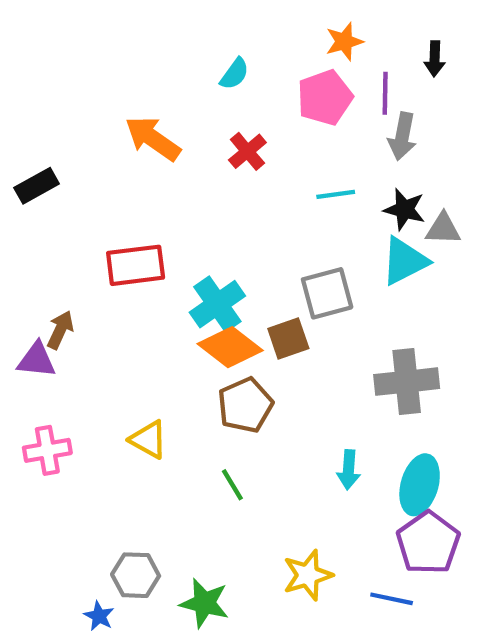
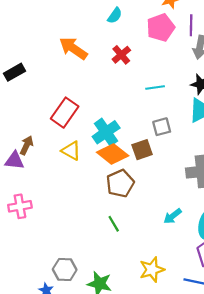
cyan line: (336, 194) -> (155, 87), moved
red rectangle: (136, 265) -> (65, 113), turned -48
gray square: (327, 293) -> (162, 127), size x0.7
yellow triangle: (148, 440) -> (71, 151), moved
cyan arrow: (349, 470) -> (173, 216), turned 48

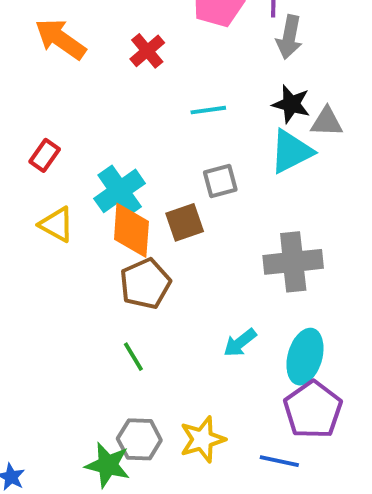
red rectangle: (65, 113) -> (45, 155), size x0.6
orange diamond: (113, 154) -> (131, 230), turned 56
gray hexagon: (65, 270) -> (139, 439), moved

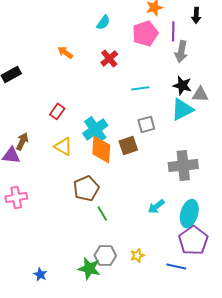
orange arrow: (60, 39) -> (65, 52), size x0.6
brown pentagon: (145, 284) -> (86, 188), moved
yellow star: (202, 439) -> (137, 255), size x0.6

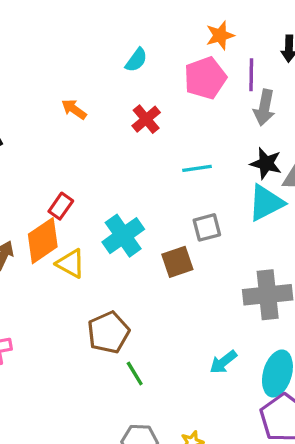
orange diamond: (101, 149) -> (43, 241), moved, turned 52

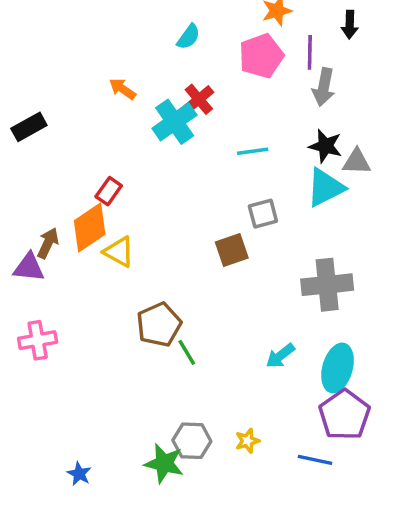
cyan cross: (123, 236) -> (175, 122), moved
green line: (135, 374) -> (187, 352), moved

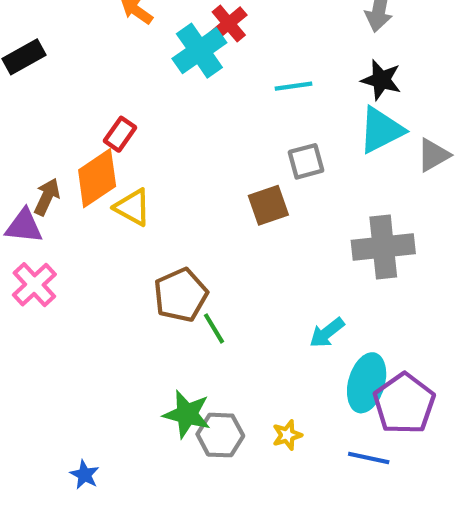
gray triangle: (357, 162) -> (433, 155), moved, turned -32
pink cross: (38, 340) -> (34, 285), moved, turned -33
cyan ellipse: (338, 368) -> (367, 383), moved
green star: (164, 463) -> (187, 414), moved

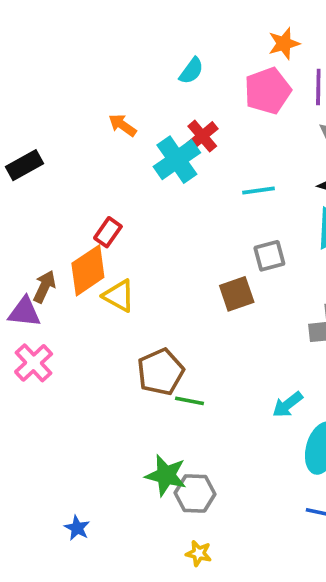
green line: (214, 328) -> (190, 401), turned -48
yellow star: (287, 435) -> (199, 553), moved, turned 30

